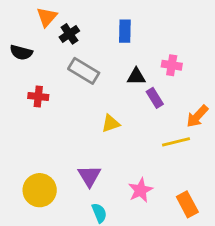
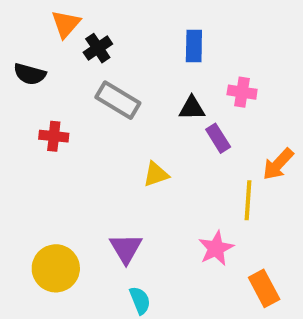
blue rectangle: (125, 31) -> (194, 46), moved
yellow line: (176, 142) -> (248, 200), turned -72
pink star: (140, 190) -> (216, 248), moved

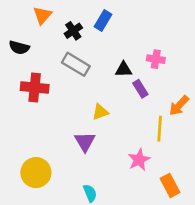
blue rectangle: (194, 46) -> (103, 20), moved, turned 30
black cross: (98, 48) -> (73, 31), moved
red cross: (54, 136) -> (35, 87), size x1.5
purple triangle: (126, 248) -> (85, 142), moved

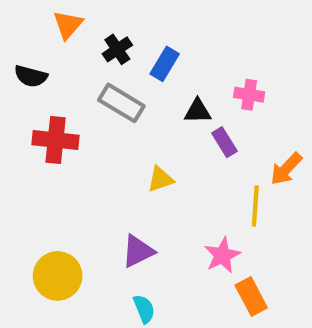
blue rectangle: (103, 20) -> (165, 64), moved
purple triangle: (85, 142) -> (138, 251), moved, turned 35
orange rectangle: (170, 185) -> (251, 297), moved

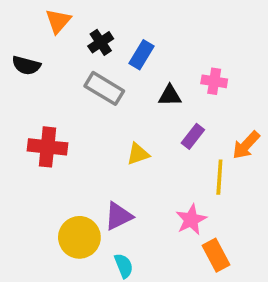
red cross: (56, 140) -> (47, 147), moved
purple rectangle: (224, 142) -> (193, 136), moved, turned 70
yellow circle: (58, 276) -> (79, 237), moved

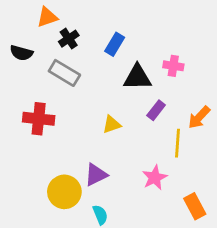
orange triangle: (58, 21) -> (47, 17), turned 30
black cross: (101, 42) -> (69, 39), moved
gray rectangle: (104, 88) -> (64, 73), moved
black triangle: (170, 96) -> (137, 77), size x1.5
orange rectangle: (216, 255) -> (195, 206), moved

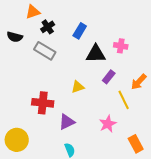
red cross: (39, 119) -> (43, 103), moved
yellow line: (178, 143) -> (124, 100), turned -30
yellow circle: (64, 192) -> (17, 140), moved

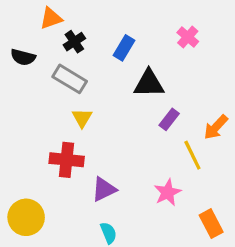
pink cross: (121, 46) -> (188, 37), moved, turned 32
yellow triangle: (78, 87) -> (82, 118), moved, turned -40

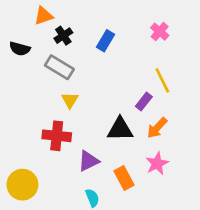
black triangle: (149, 84) -> (120, 129), moved
orange arrow: (216, 127) -> (157, 128), moved
yellow line: (192, 155) -> (162, 80), moved
pink star: (168, 192) -> (157, 164), moved
orange rectangle: (211, 224) -> (124, 178), moved

